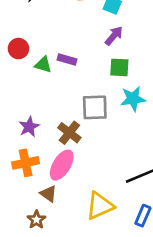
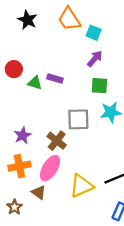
yellow triangle: (100, 206) -> (81, 186), moved
brown star: (36, 220) -> (14, 207), moved

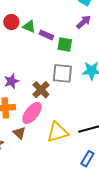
green triangle: (35, 83) -> (29, 26), moved
green square: (99, 86) -> (65, 44), moved

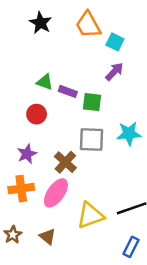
red circle: (11, 22) -> (37, 114), moved
brown triangle: (19, 133) -> (47, 237), moved

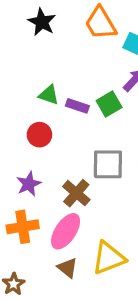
green square: (92, 102) -> (109, 104), moved, turned -36
brown triangle: (47, 237) -> (67, 268), moved

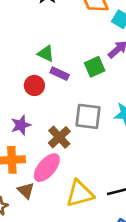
purple rectangle: (77, 106) -> (60, 74), moved
brown triangle: (67, 268) -> (26, 190), moved

